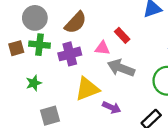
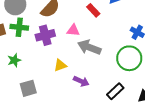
red rectangle: (122, 35) -> (93, 10), moved
yellow triangle: (87, 89) -> (60, 65), size x0.6

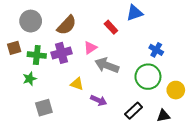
green cross: (19, 27) -> (37, 55), moved
pink triangle: (73, 30) -> (90, 48), turned -40
yellow triangle: (60, 65) -> (77, 84), turned 40

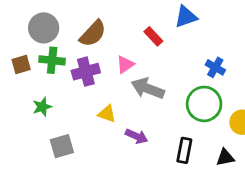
green cross: (37, 55) -> (52, 60), moved
black rectangle: (134, 111) -> (184, 150), turned -36

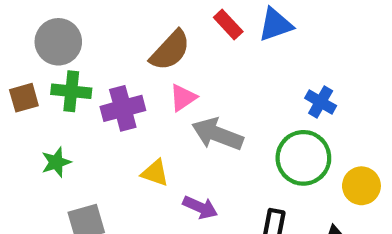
brown semicircle: (93, 34) -> (170, 50), moved
red rectangle: (153, 36) -> (228, 25), moved

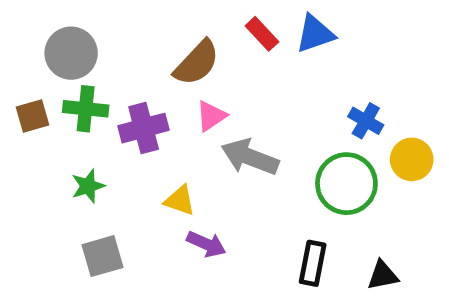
green star: (56, 162) -> (88, 186), moved
yellow circle: (361, 186) -> (412, 159), moved
purple arrow: (200, 207) -> (206, 244), moved

